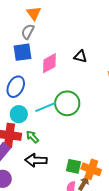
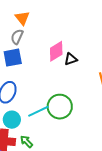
black triangle: (80, 56) -> (71, 59), turned -32
pink diamond: (49, 63) -> (56, 51), moved

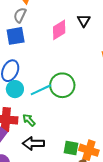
black triangle: (71, 59) -> (84, 21), moved, turned -40
cyan circle: (12, 120) -> (15, 89), moved

